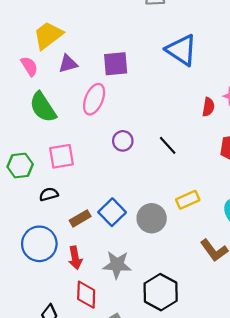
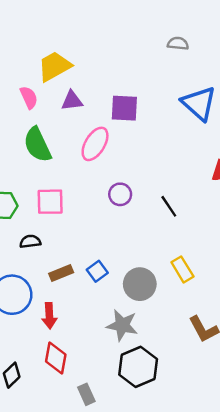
yellow rectangle: (188, 200) -> (182, 269), turned 75
blue square: (112, 212) -> (97, 271), size x0.7
gray star: (117, 265) -> (122, 325), moved

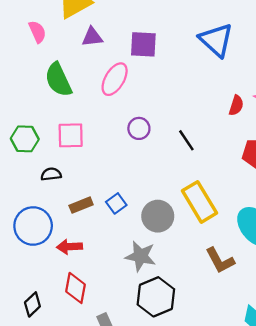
pink semicircle: (29, 97) -> (37, 32), moved
yellow rectangle: (182, 269) -> (200, 202), size x1.6
red arrow: (49, 316) -> (69, 247), turned 90

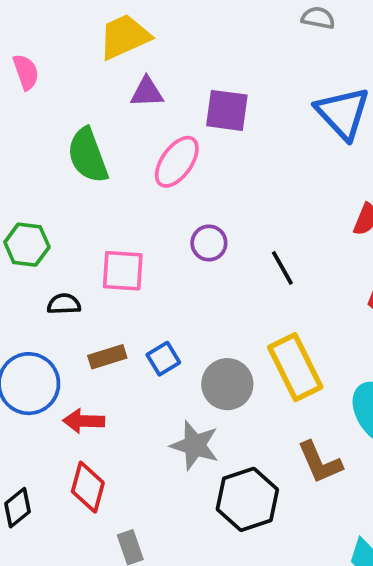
pink semicircle: (37, 32) -> (26, 72), moved
pink square: (71, 135) -> (123, 271), moved
black hexagon: (156, 297) -> (247, 499), moved

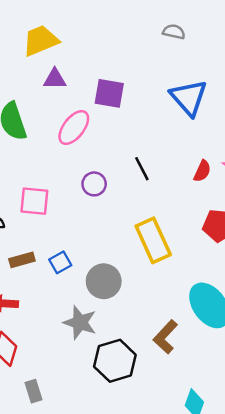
black line: (282, 268) -> (142, 169), moved
yellow rectangle: (295, 367) -> (153, 240), moved
brown L-shape: (320, 462) -> (165, 337), turned 64

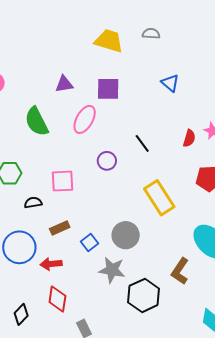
yellow trapezoid: (41, 40) -> (109, 41), moved, turned 48
blue triangle: (189, 98) -> (170, 83), size x0.6
blue square: (60, 262) -> (89, 243), moved

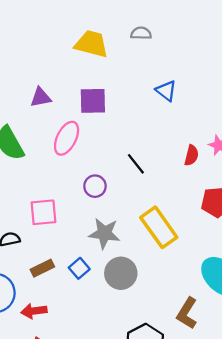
blue square: (89, 243) -> (79, 268), moved
gray star: (112, 270) -> (104, 233), moved

